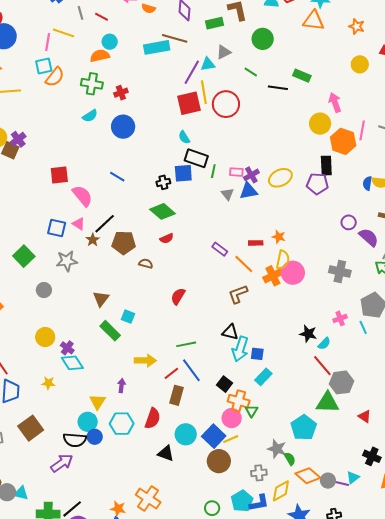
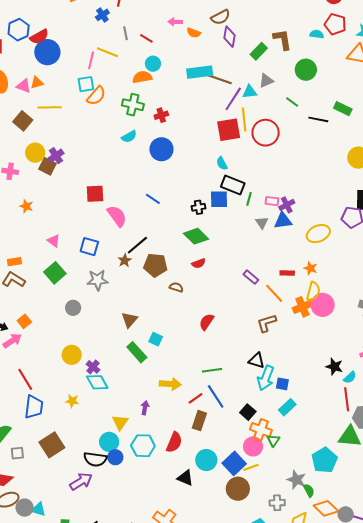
green rectangle: (215, 23) -> (259, 51), turned -36
brown line: (175, 38) -> (219, 79), moved
yellow ellipse: (280, 178) -> (318, 234), moved
pink triangle: (79, 224) -> (54, 241), moved
red line: (322, 366) -> (347, 399), turned 30

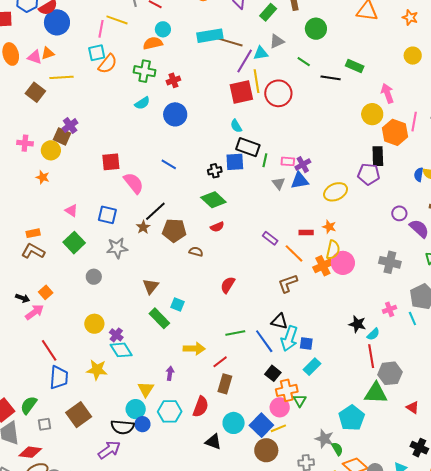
yellow circle: (35, 153) -> (51, 150), moved
blue line: (216, 396) -> (264, 341), moved
yellow star: (72, 401) -> (97, 370), size x1.5
orange cross: (261, 430) -> (287, 390), turned -30

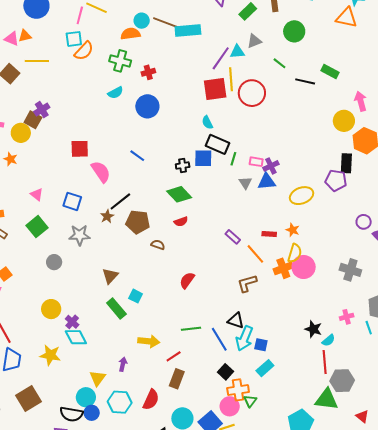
brown line: (230, 42) -> (166, 23), moved

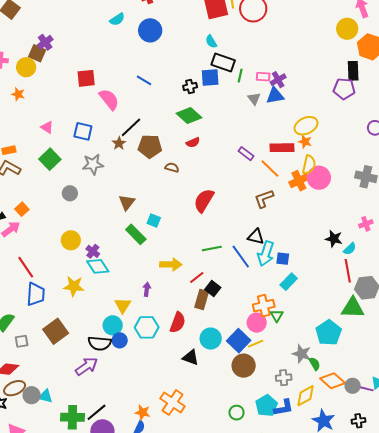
yellow ellipse: (302, 196) -> (306, 126), moved
red rectangle: (269, 234) -> (282, 148), size x1.6
red semicircle: (187, 280) -> (204, 201), size x1.4
black square: (225, 372) -> (213, 289), moved

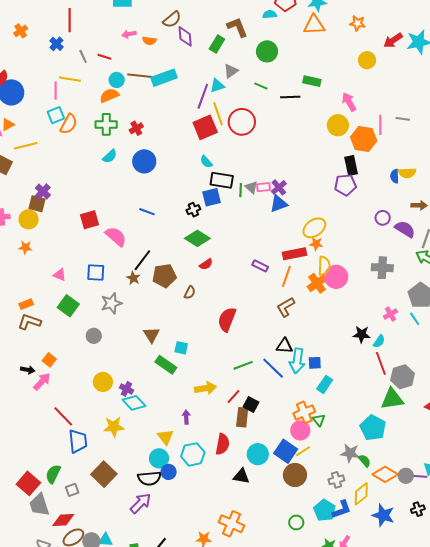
gray triangle: (254, 99) -> (251, 187), moved
brown semicircle: (172, 167) -> (190, 293), turned 112
orange line: (270, 169) -> (286, 276), turned 75

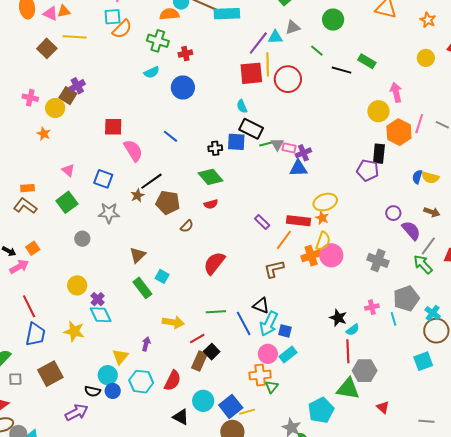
green line: (241, 190) -> (266, 144), turned 56
pink circle: (300, 430) -> (268, 354), moved
black semicircle: (149, 478) -> (92, 391), size x0.7

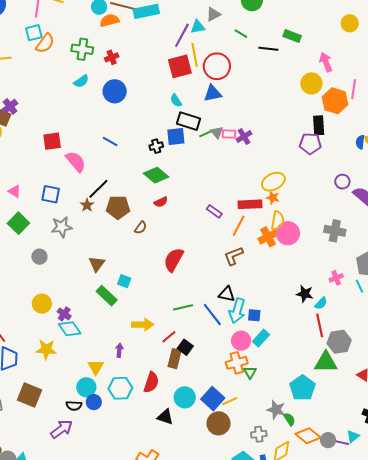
orange semicircle: (169, 14) -> (109, 20), moved
blue triangle: (298, 168) -> (213, 93), moved
brown square: (50, 374) -> (30, 395), turned -30

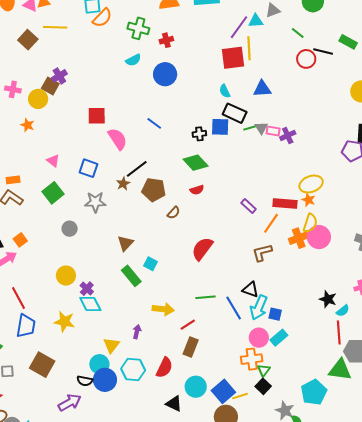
red circle: (217, 66) -> (306, 59), moved, size x0.7
black square: (185, 347) -> (263, 386), moved
blue circle: (94, 402) -> (105, 380), size x1.5

